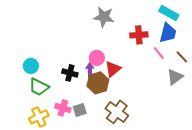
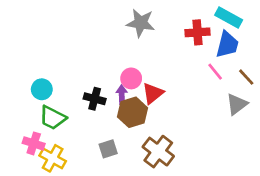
red cross: (139, 35) -> (198, 32), moved
pink cross: (63, 108) -> (34, 143), moved
yellow cross: (39, 117) -> (53, 158), turned -36

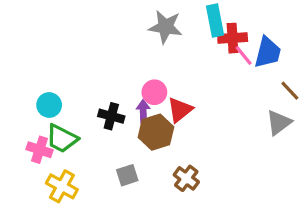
cyan rectangle: (229, 18) -> (215, 20), moved, turned 50
pink line: (215, 72) -> (244, 56), moved
pink cross: (34, 143) -> (40, 150), moved
brown cross: (158, 152) -> (186, 178), size x0.7

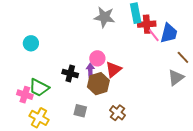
cyan circle: (49, 105) -> (31, 43), moved
gray square: (127, 175) -> (80, 111), turned 32

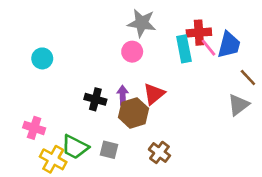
cyan rectangle: (136, 13) -> (184, 49), moved
pink circle: (97, 58) -> (132, 52), moved
green trapezoid: (39, 88) -> (75, 147), moved

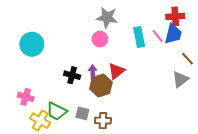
red cross: (199, 33) -> (175, 16), moved
cyan circle: (42, 58) -> (32, 44), size x1.5
brown cross: (159, 152) -> (103, 121), moved, turned -35

